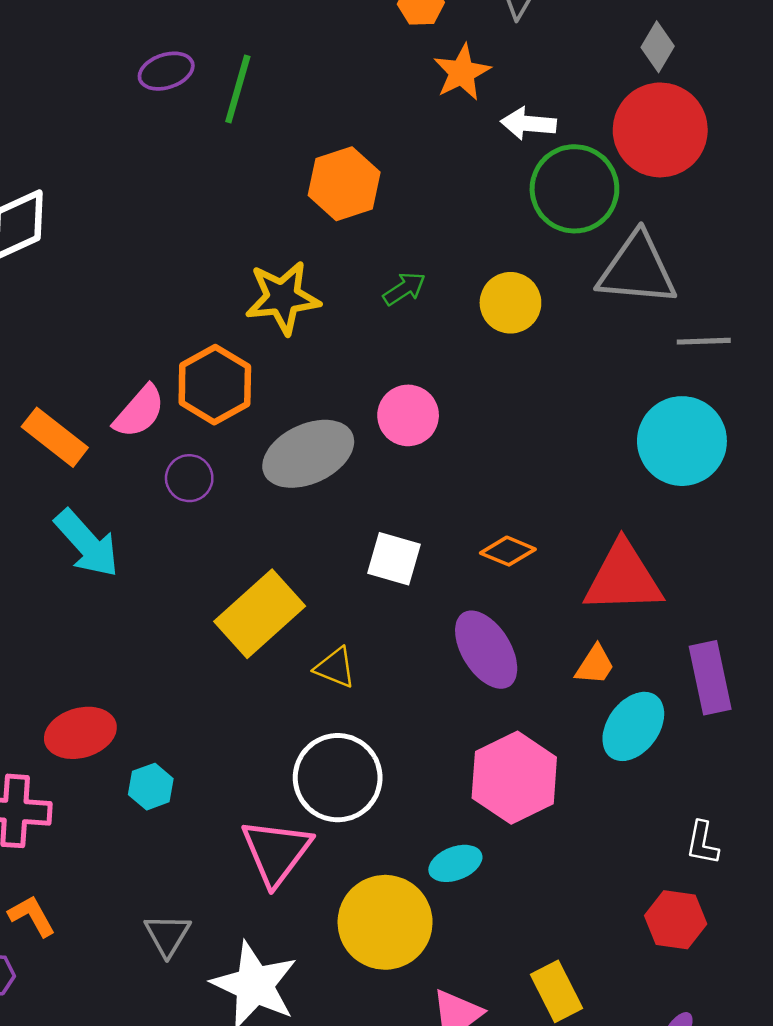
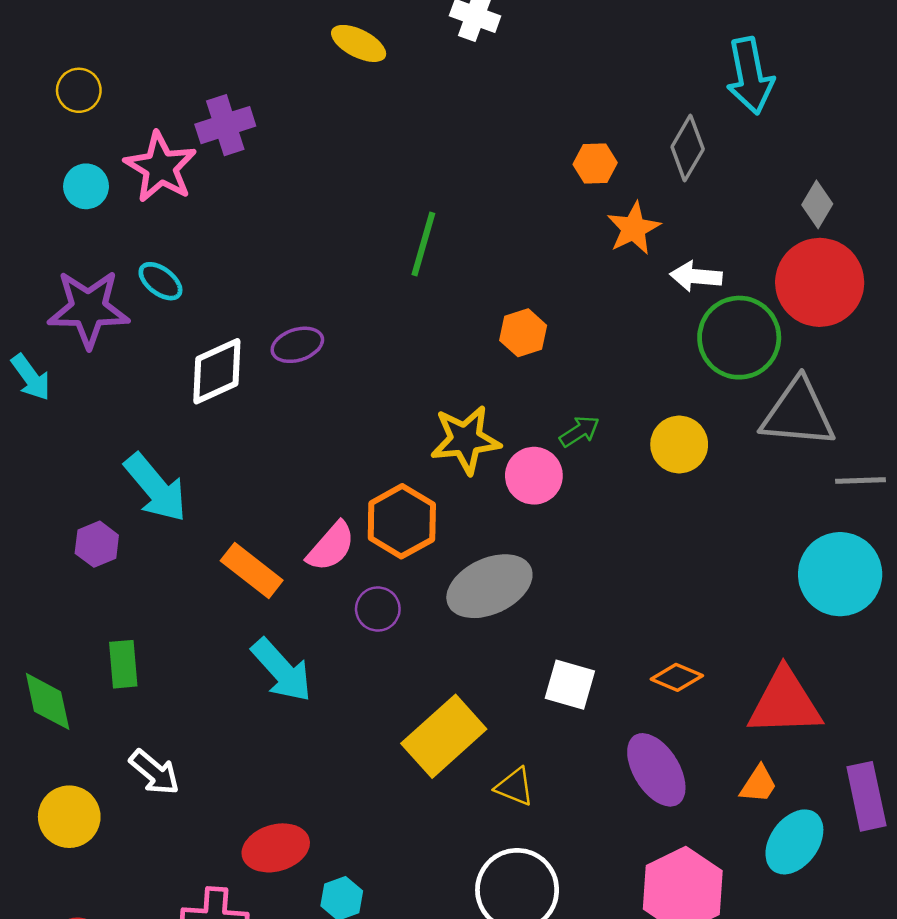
purple ellipse: (166, 71) -> (297, 345), moved
orange hexagon: (344, 184) -> (523, 333), size x0.7
pink circle: (408, 415) -> (534, 476), moved

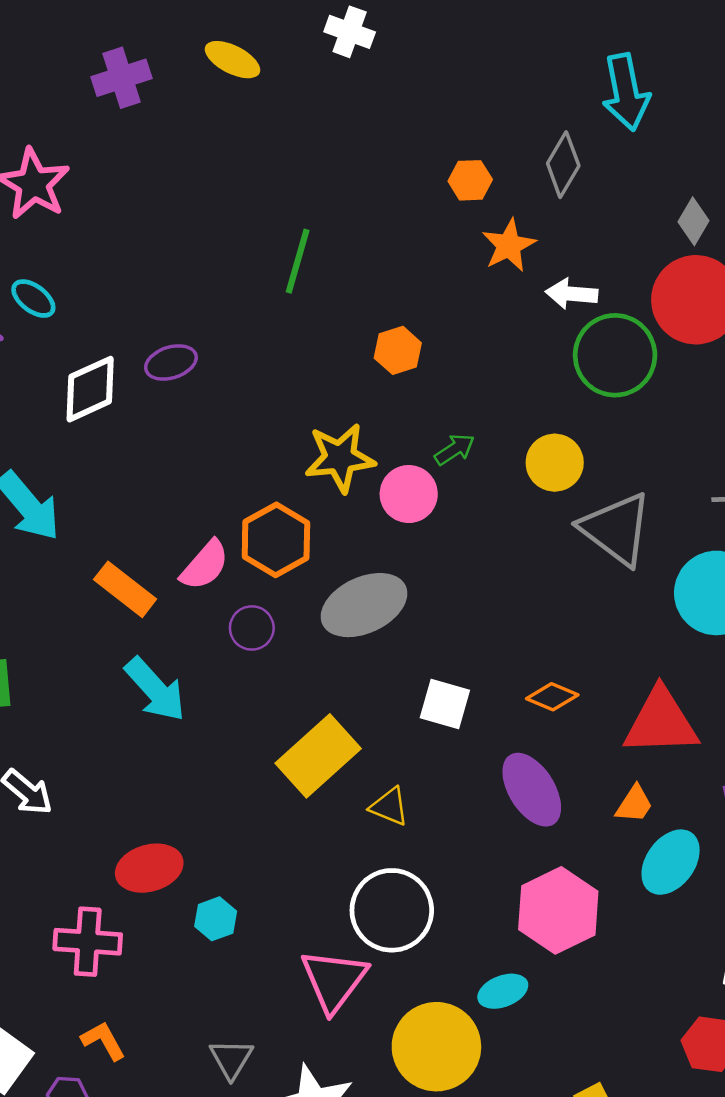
purple cross: (225, 125) -> (121, 78), moved
gray triangle: (798, 413) -> (616, 529), moved, turned 32

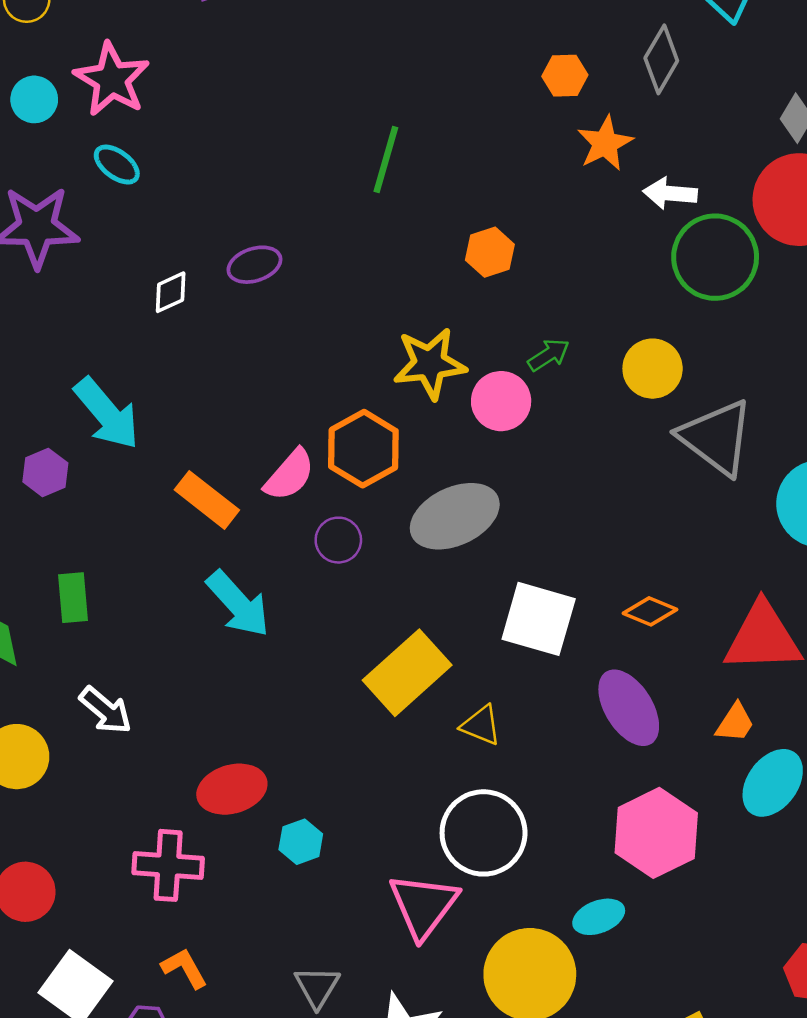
cyan ellipse: (33, 299) -> (117, 165), moved
white diamond: (90, 389) -> (171, 292), size x0.6
white square: (445, 704) -> (539, 619), size x1.4

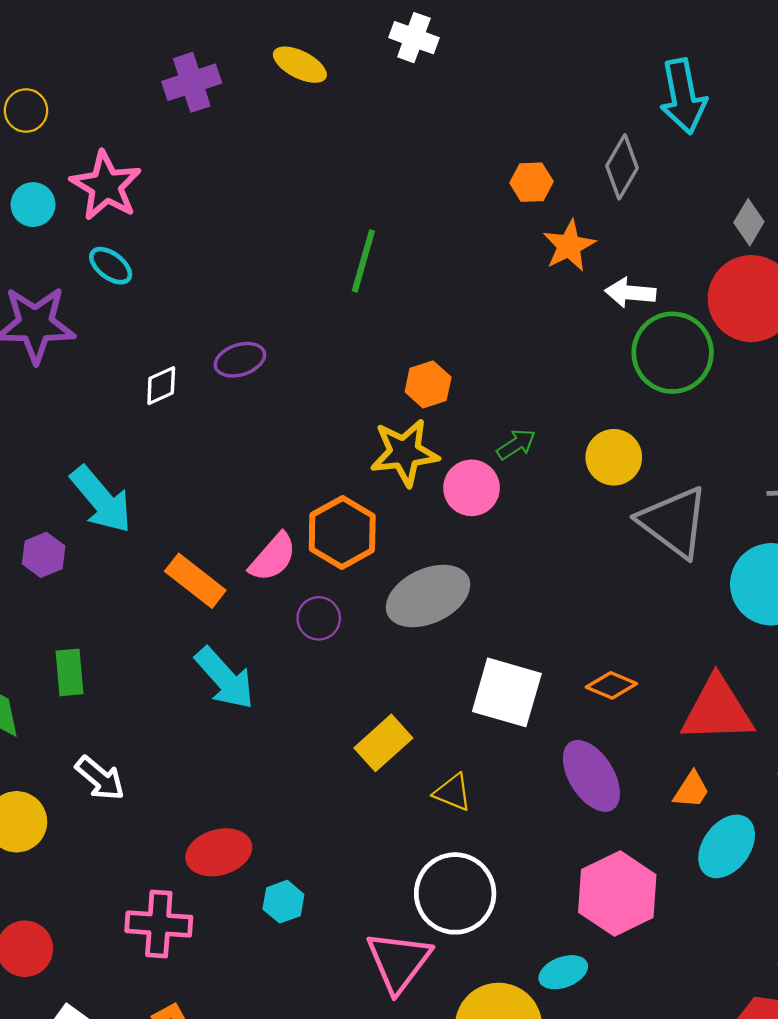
orange hexagon: (490, 252) -> (428, 384), moved
yellow rectangle: (407, 673) -> (383, 743), size x0.7

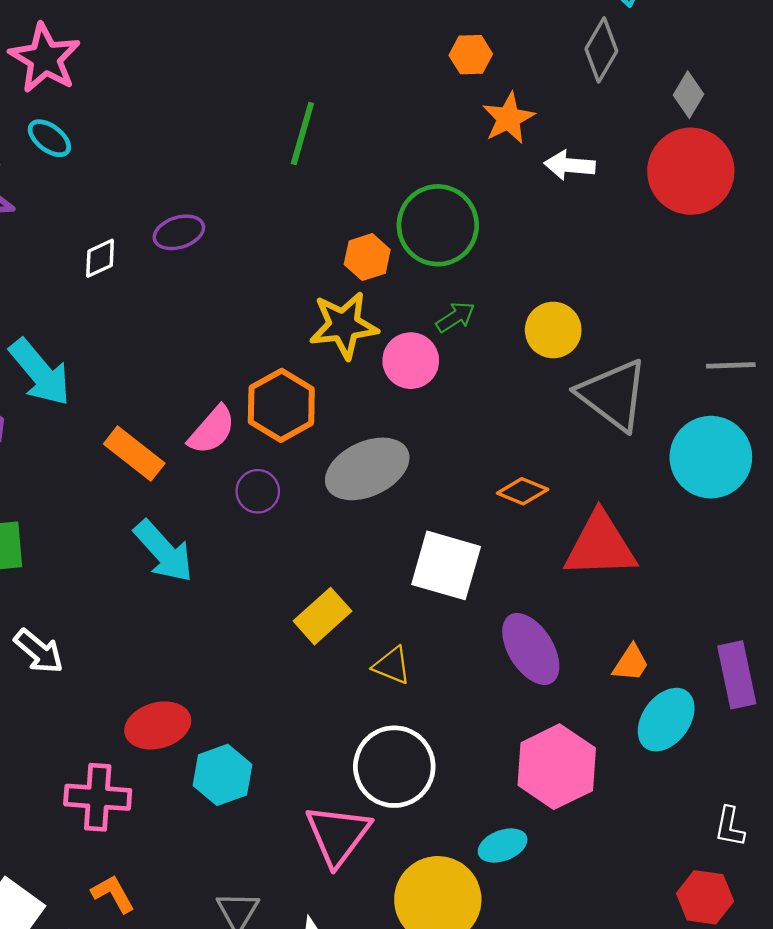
gray diamond: (622, 167) -> (601, 50), moved
green circle: (673, 353) -> (438, 225), moved
orange diamond: (611, 685) -> (523, 491), moved
red triangle: (717, 710) -> (600, 545), moved
cyan hexagon: (283, 902) -> (222, 775), size x1.4

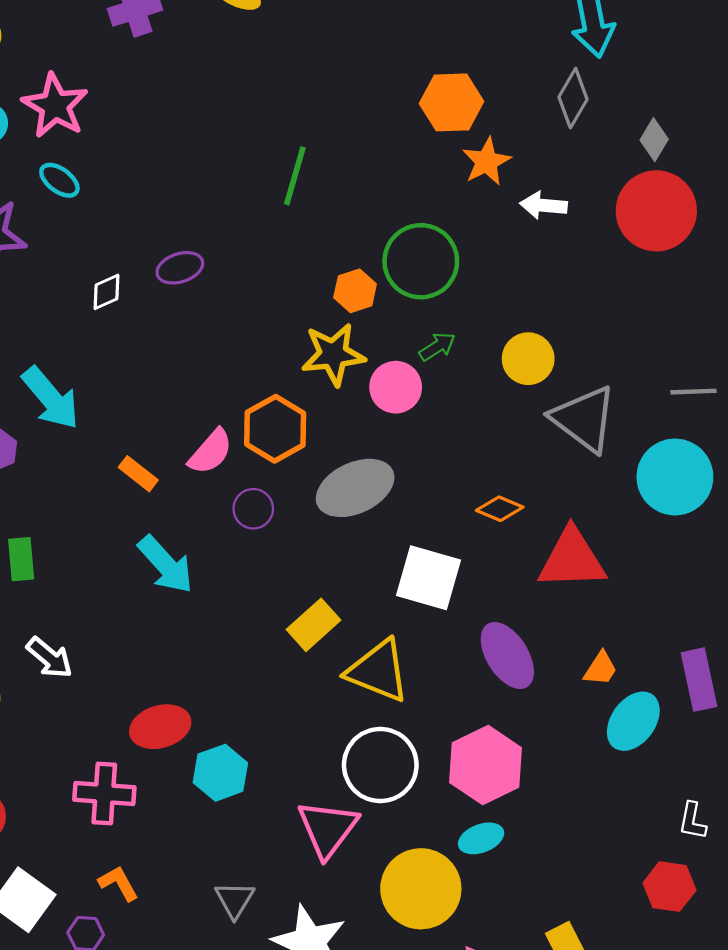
orange hexagon: (471, 55) -> (451, 102), size x1.6
orange rectangle: (134, 454) -> (138, 474), size x0.7
yellow triangle: (392, 665) -> (378, 671), size x1.8
pink hexagon: (557, 767) -> (485, 765), moved

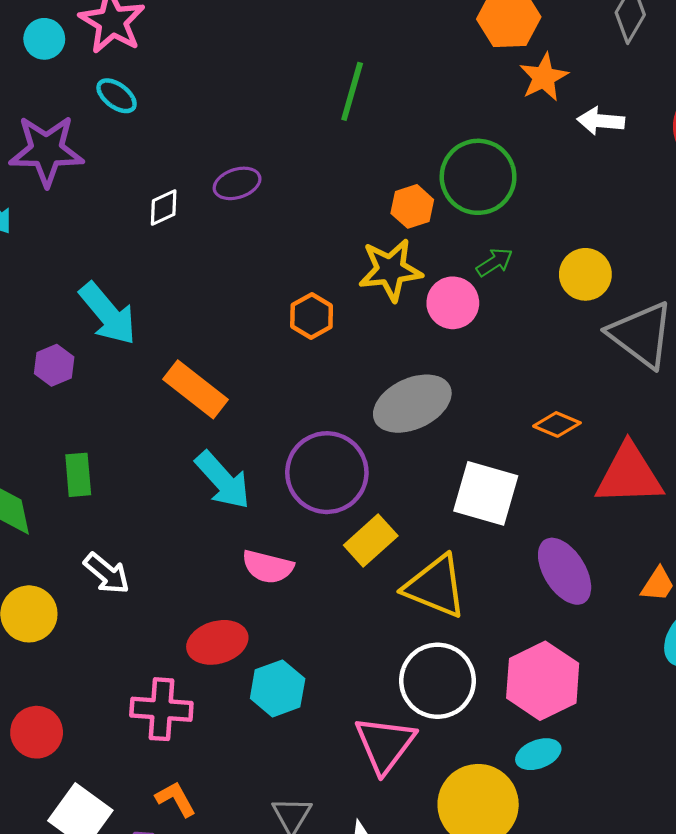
orange hexagon: (275, 429) -> (312, 316), moved, size x0.7
pink semicircle: (211, 452) -> (268, 567), moved, turned 63
orange rectangle: (138, 474) -> (195, 389), size x1.6
purple circle: (253, 509) -> (327, 473), moved, size x2.0

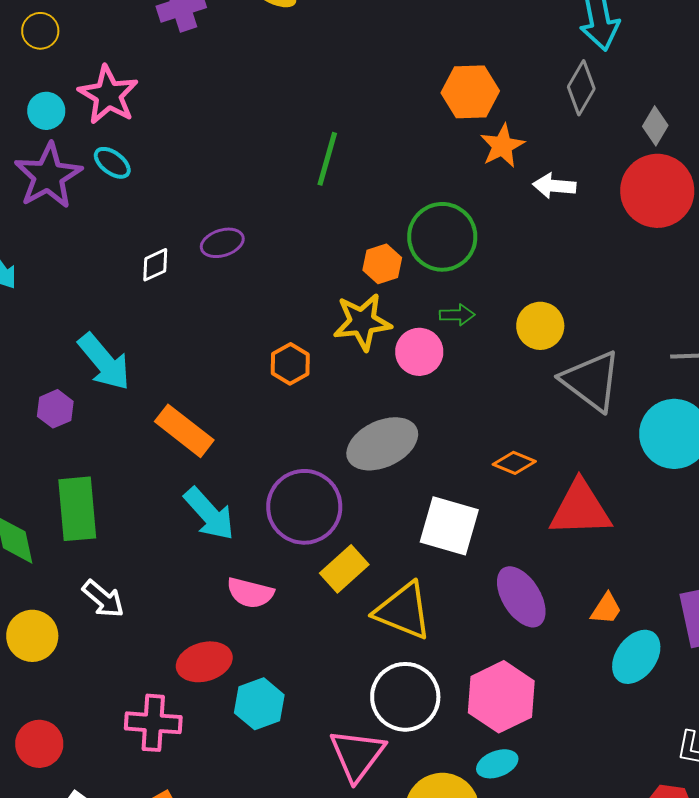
purple star: (46, 151) -> (48, 176), moved, turned -30
green arrow: (494, 262) -> (457, 315), turned 32
green rectangle: (78, 475) -> (77, 509), size x1.6

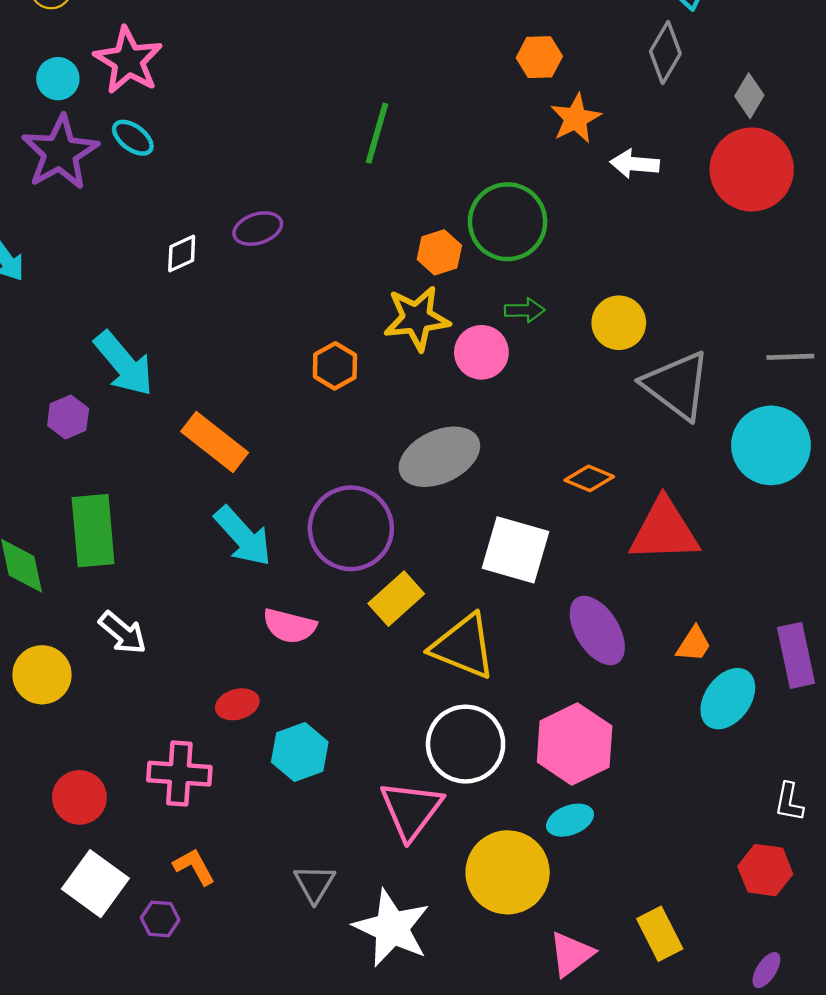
orange hexagon: (470, 92) -> (539, 57), size x0.7
red ellipse: (204, 662) -> (237, 704), size x0.7
red circle: (39, 744) -> (79, 797), moved

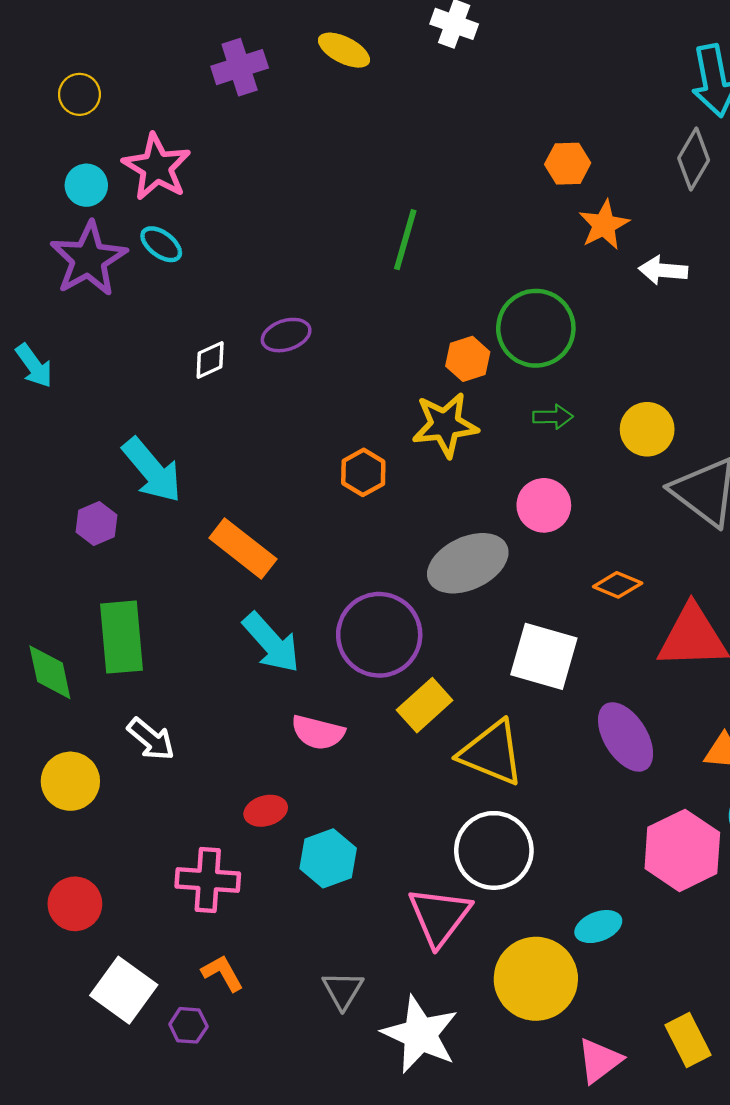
pink circle: (481, 352) -> (544, 505), moved
pink hexagon: (575, 744) -> (682, 850), moved
red circle: (79, 797) -> (75, 904), moved

